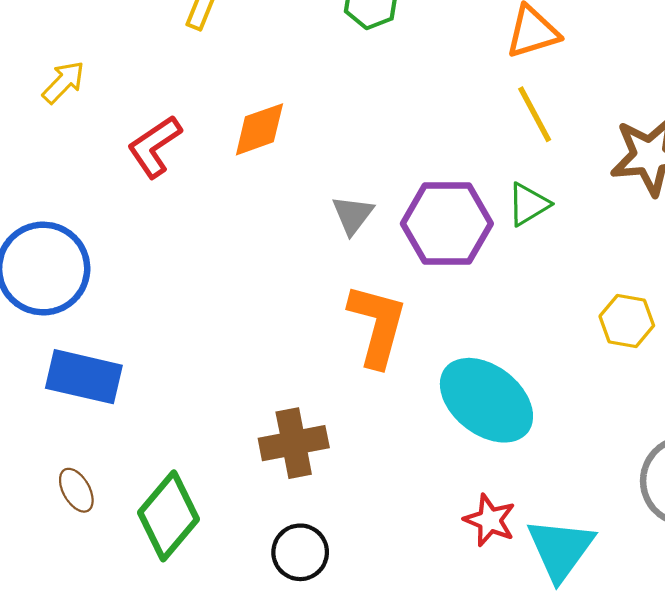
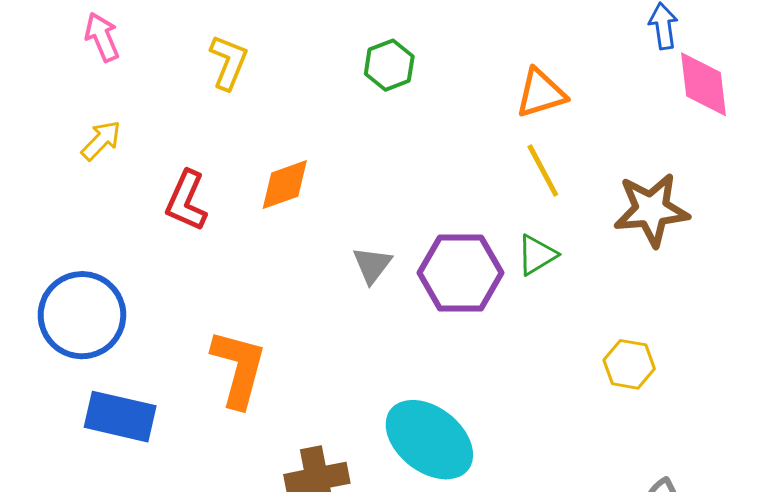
red L-shape: (155, 146) -> (186, 201), turned -32
orange L-shape: (377, 325) -> (239, 368), moved
cyan ellipse: (486, 400) -> (429, 440), moved

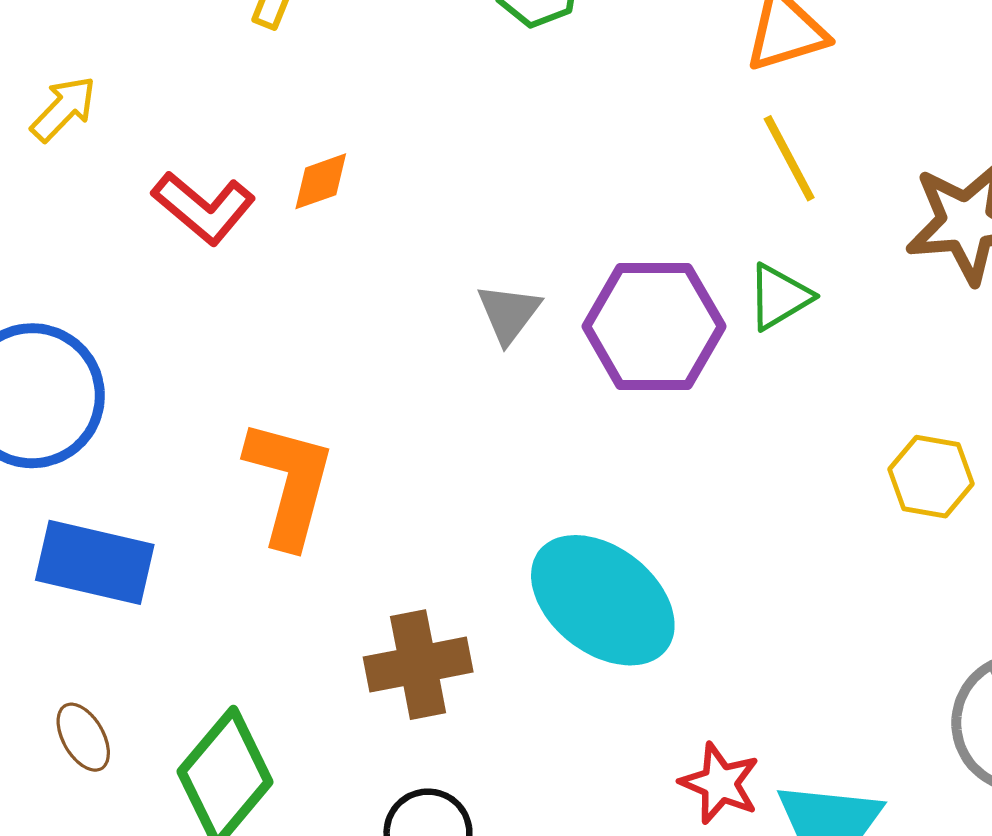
orange diamond: (285, 185) -> (321, 181), moved, size x0.7
red L-shape: (186, 201) -> (204, 208), turned -74

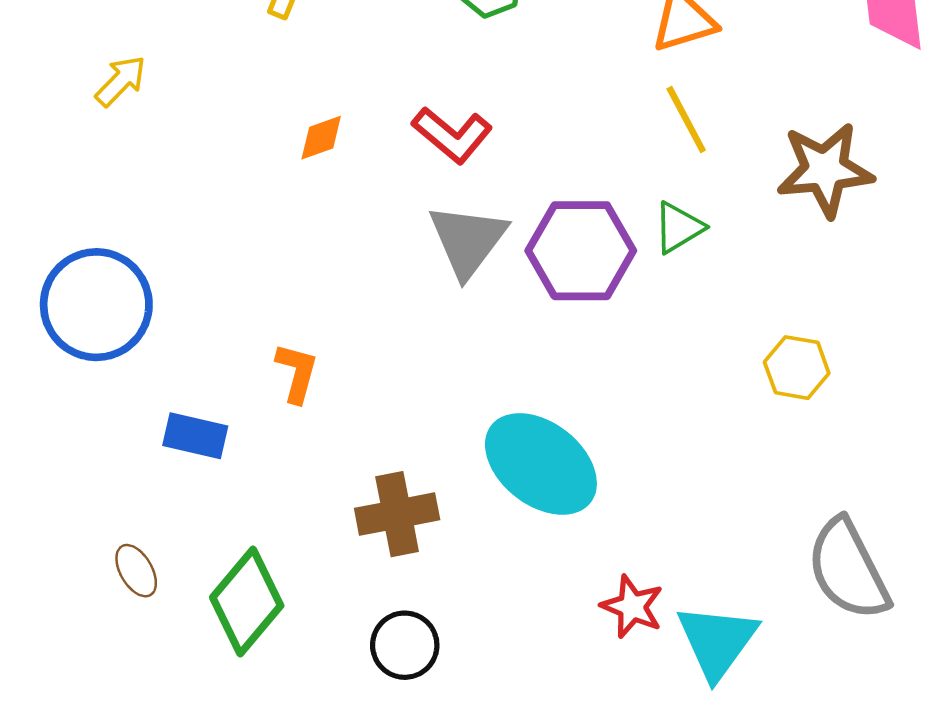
red L-shape: (204, 208) -> (452, 135), moved
gray triangle: (509, 313) -> (468, 240), size x1.6
orange L-shape: (289, 483) -> (297, 373), size x0.6
blue rectangle: (95, 562) -> (195, 436), moved, size x0.7

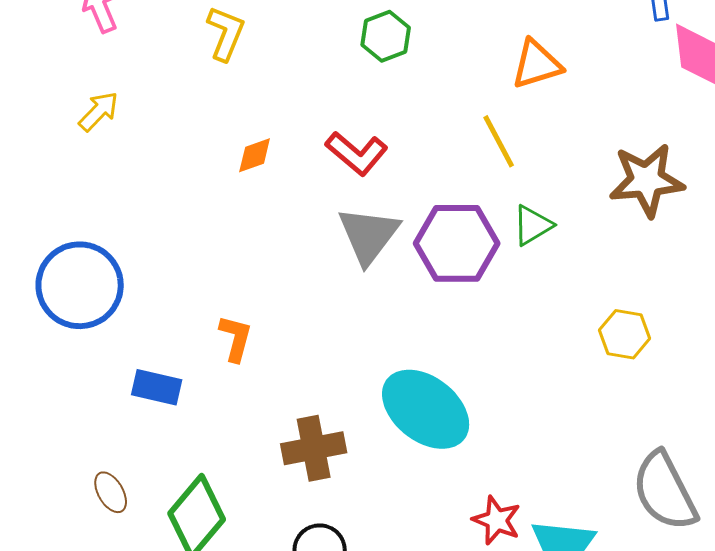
yellow line: (686, 120) -> (499, 141), moved

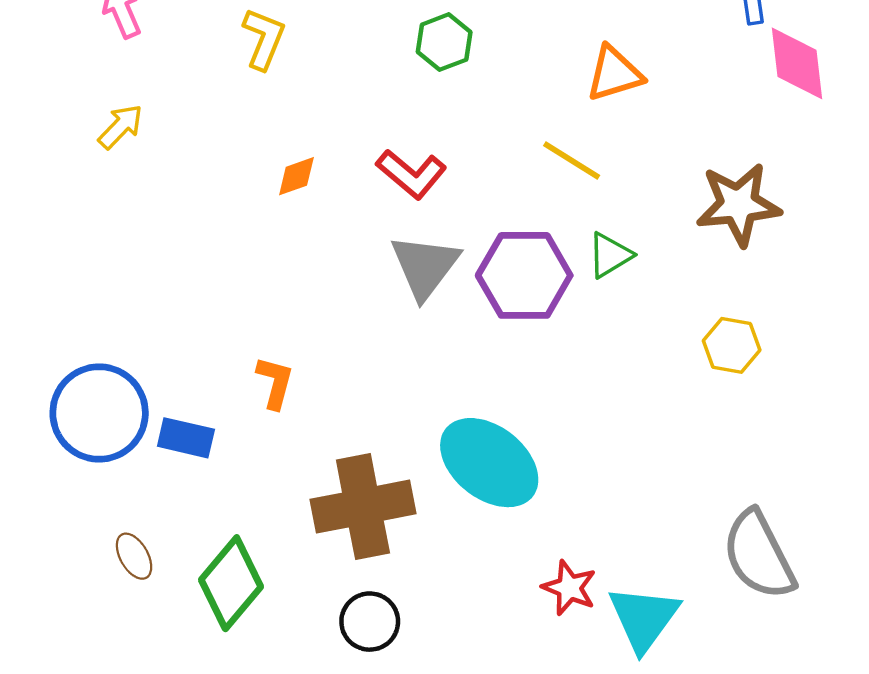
yellow line: (499, 141) -> (572, 160), turned -30
blue circle: (80, 285) -> (99, 413), moved
yellow hexagon: (625, 334) -> (732, 345), moved
brown cross: (314, 448) -> (363, 507), size x1.4

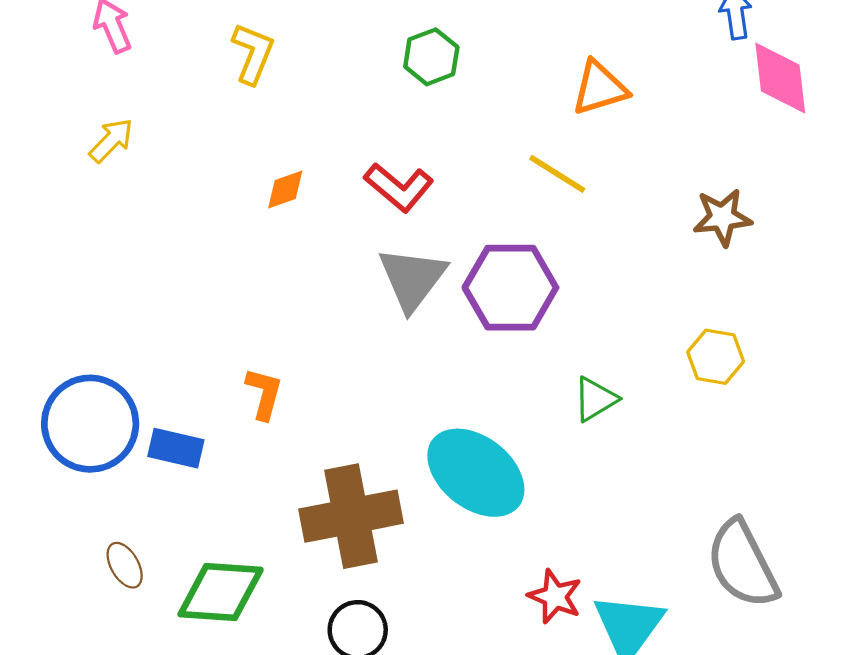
brown star: (738, 204) -> (722, 217), size x0.7
green triangle: (610, 255) -> (595, 399), moved
green diamond: (231, 583) -> (221, 592), turned 54

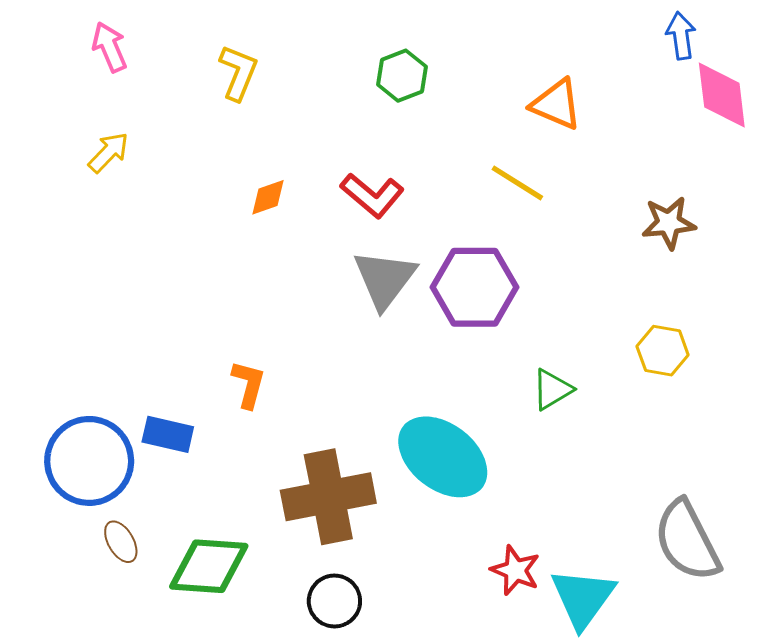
orange triangle: (600, 88) -> (556, 104), turned 40
blue circle: (90, 424) -> (89, 461), moved

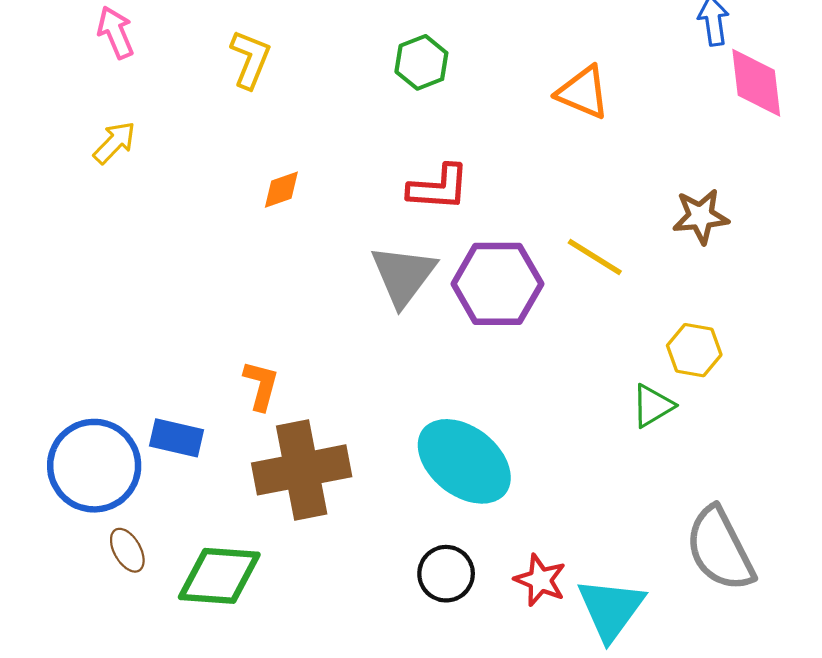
yellow line: (517, 183) -> (595, 257), moved
red L-shape: (372, 195) -> (439, 188), moved, turned -36
green triangle: (552, 389) -> (653, 406), moved
brown cross: (328, 497) -> (302, 470), moved
black circle: (334, 601) -> (446, 574), moved

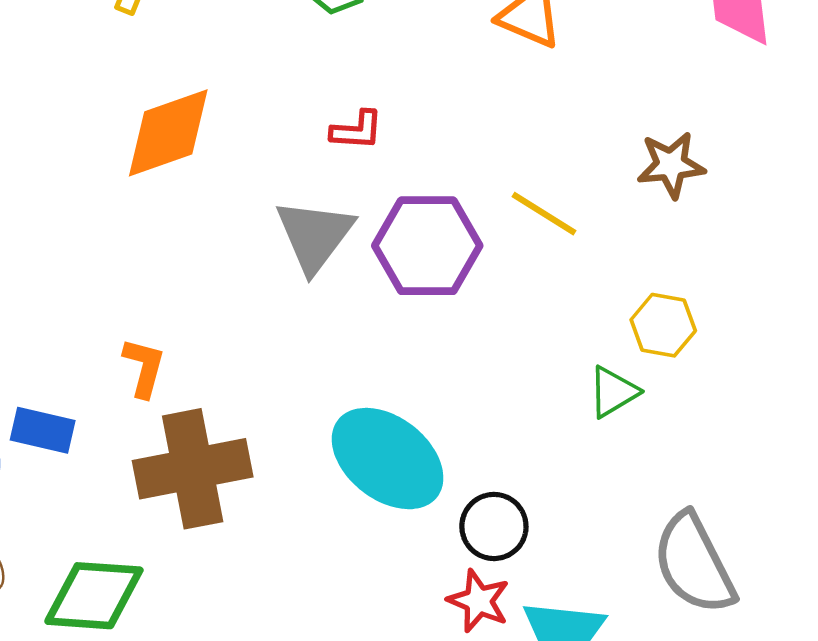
red L-shape: (439, 188) -> (357, 130), size x0.7
orange diamond: (281, 190) -> (168, 133), size x2.0
black circle: (446, 574) -> (494, 526), moved

